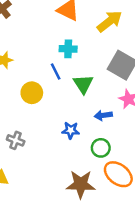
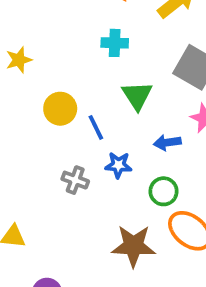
blue line: (56, 71) -> (96, 127), moved
gray cross: (16, 140) -> (75, 180), moved

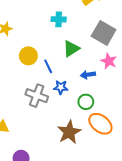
green triangle: (137, 96) -> (71, 49), turned 30
gray cross: (75, 180) -> (37, 96), size x1.5
brown star: (133, 246) -> (69, 132), turned -30

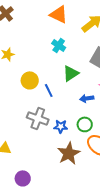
cyan cross: (59, 19) -> (59, 45), turned 32
blue star: (61, 87) -> (61, 126), moved

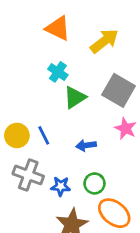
green triangle: (71, 73) -> (75, 97), moved
yellow circle: (30, 80) -> (17, 135), moved
blue arrow: (87, 98) -> (86, 145), moved

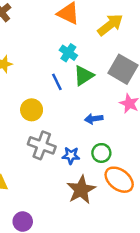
blue line: (44, 135) -> (57, 82), moved

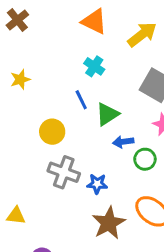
green triangle: (84, 76) -> (107, 114), moved
green circle: (101, 153) -> (145, 159), moved

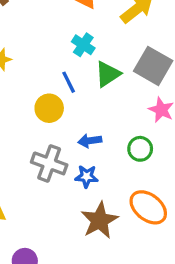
green triangle: (107, 114) -> (108, 74), moved
yellow circle: (52, 132) -> (49, 108), moved
blue arrow: (123, 142) -> (90, 141), moved

